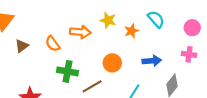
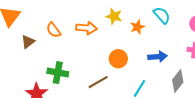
orange semicircle: (53, 44) -> (54, 30), moved
green cross: (68, 71) -> (58, 73), moved

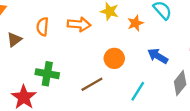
orange semicircle: (54, 30) -> (43, 27), turned 42
blue arrow: (158, 57) -> (158, 56), turned -144

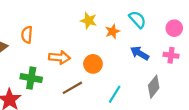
orange arrow: (79, 24) -> (59, 57), moved
blue arrow: (158, 56) -> (140, 53), moved

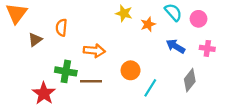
pink circle: (174, 28) -> (199, 19), moved
orange circle: (93, 64) -> (131, 70), moved
brown line: (72, 88) -> (91, 81), moved, turned 30

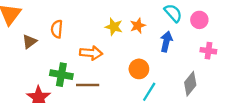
yellow star: (124, 13) -> (114, 27), moved
orange star: (148, 24) -> (138, 26), moved
blue arrow: (175, 46) -> (166, 42), moved, turned 72
orange circle: (131, 70) -> (139, 69), moved

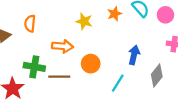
orange star: (138, 26) -> (114, 14), moved
blue arrow: (166, 42) -> (134, 55), moved
orange circle: (139, 69) -> (91, 64), moved

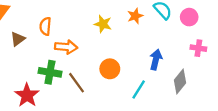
orange arrow: (62, 46) -> (66, 47), moved
brown line: (59, 77) -> (76, 83), turned 54

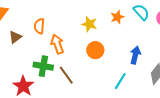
orange arrow: (66, 47) -> (57, 44), turned -114
orange circle: (110, 69) -> (95, 50), moved

